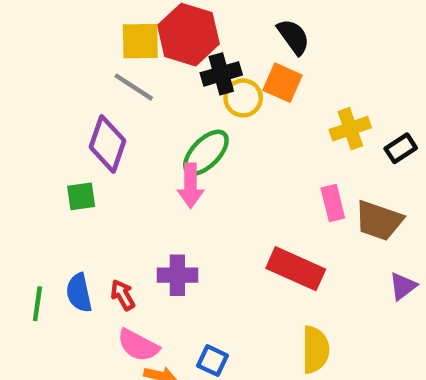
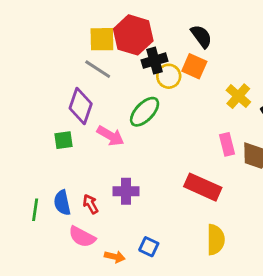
yellow cross: (350, 129) -> (238, 96), turned -30
pink arrow: (191, 186) -> (110, 136), moved, turned -60
pink semicircle: (138, 345) -> (82, 237), moved

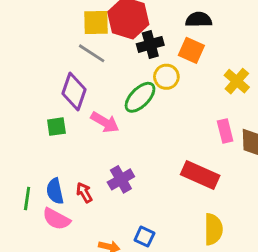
black semicircle: (201, 36) -> (199, 20), turned -55
yellow circle: (169, 76) -> (166, 77), moved
purple cross: (126, 191) -> (121, 179), turned -30
pink semicircle: (82, 237) -> (56, 219), moved

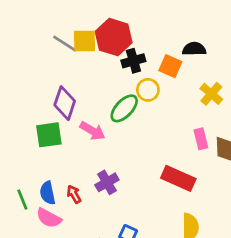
black semicircle: (199, 20) -> (194, 49), moved
gray line: (92, 53) -> (65, 44), moved
green square: (56, 127) -> (49, 135), size x1.5
green line: (27, 198) -> (22, 200), turned -30

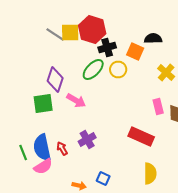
green ellipse: (124, 108) -> (93, 70), moved
blue semicircle: (48, 193) -> (42, 148), size x1.5
pink semicircle: (49, 218) -> (43, 166), turned -60

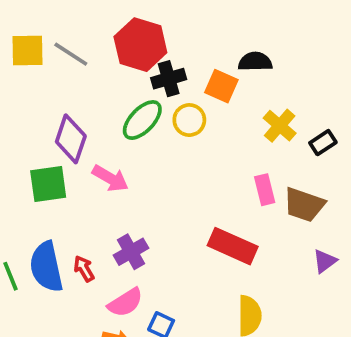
yellow square: (70, 32) -> (28, 50), moved
pink semicircle: (43, 166) -> (125, 303), moved

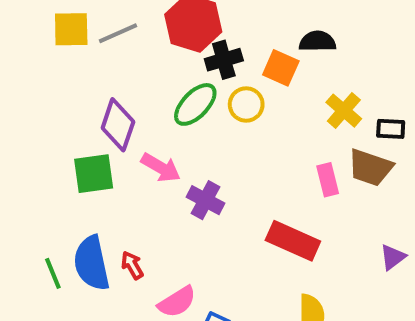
gray line: (71, 54) -> (118, 33), turned -57
black rectangle: (323, 143) -> (391, 129), turned 36
brown trapezoid: (304, 205) -> (370, 168), moved
purple cross: (131, 252) -> (205, 200), moved, turned -32

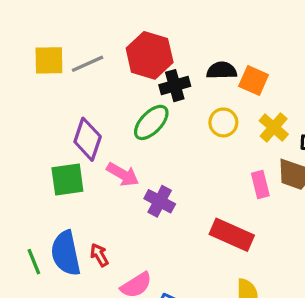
black semicircle: (317, 41) -> (222, 70), moved
orange square: (281, 68) -> (254, 81), moved
yellow circle: (246, 104) -> (223, 122), moved

